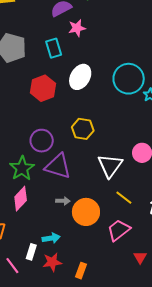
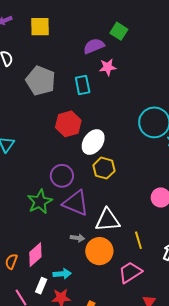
white ellipse: (80, 77) -> (93, 142), moved
white triangle: (110, 166) -> (108, 220), moved, turned 44
yellow line: (124, 198) -> (138, 240), turned 30
pink diamond: (21, 199) -> (35, 255), moved

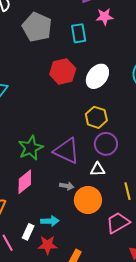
white ellipse: (93, 142) -> (97, 76), moved
purple circle: (62, 176) -> (106, 144), moved
white triangle: (108, 220) -> (98, 169), size x0.6
pink diamond: (35, 255) -> (25, 182), moved

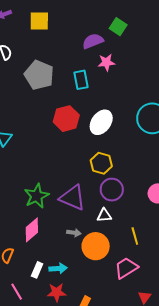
white rectangle: (28, 232) -> (37, 270), moved

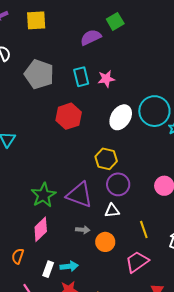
green square: (118, 27) -> (115, 21), turned 30
pink star: (106, 62) -> (106, 79), moved
white ellipse: (101, 122) -> (121, 117), moved
orange circle: (96, 246) -> (105, 242), size x0.7

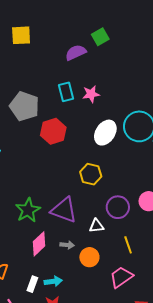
gray pentagon: (39, 74) -> (24, 106), moved
purple circle: (118, 184) -> (118, 207), moved
pink diamond: (41, 229) -> (39, 244), moved

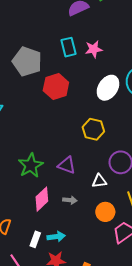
purple triangle: (64, 210) -> (67, 165), size x0.7
orange circle: (89, 257) -> (105, 212), moved

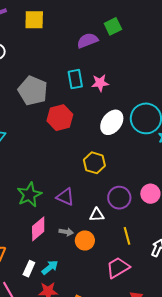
orange circle: (105, 212) -> (85, 240), moved
cyan arrow: (56, 237) -> (50, 267), turned -36

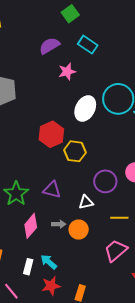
purple semicircle: (87, 40) -> (49, 46), moved
cyan rectangle: (75, 79) -> (88, 45), moved, turned -36
red hexagon: (60, 118) -> (51, 134), moved
yellow line: (127, 236) -> (119, 218), turned -66
cyan arrow: (50, 267) -> (49, 262), turned -90

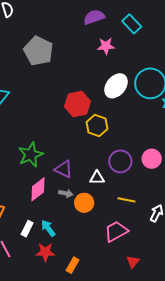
purple triangle: (52, 190) -> (64, 169), moved

